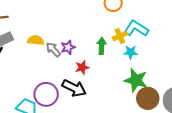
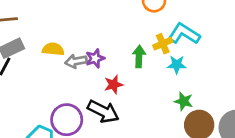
gray arrow: (53, 49) -> (76, 61), turned -56
green star: (136, 80) -> (184, 101), size x0.6

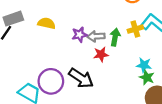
gray arrow: (76, 61) -> (96, 36), moved
cyan star: (177, 65) -> (144, 65), moved
red star: (114, 84) -> (101, 54), moved

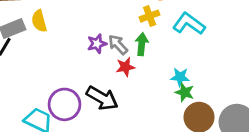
yellow semicircle: (47, 23) -> (39, 21), moved, turned -114
yellow cross: (135, 29) -> (150, 16), moved
gray arrow: (96, 36) -> (118, 45), turned 54

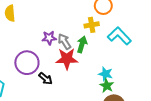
red star: (125, 67) -> (67, 59), size x1.5
black arrow: (102, 98) -> (45, 78), size x0.6
purple circle: (65, 104) -> (27, 63), moved

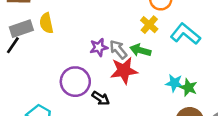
yellow cross: (92, 25) -> (149, 25), turned -32
green arrow: (82, 44) -> (140, 50), turned -84
green star: (107, 86) -> (188, 87), moved

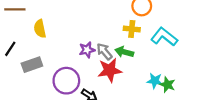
yellow cross: (149, 25) -> (132, 29), turned -35
gray rectangle: (21, 29) -> (32, 65), moved

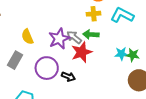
yellow semicircle: (40, 29) -> (27, 37), moved
purple star: (87, 50) -> (59, 39), size x1.5
gray rectangle: (32, 65) -> (15, 60), turned -30

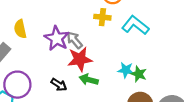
green arrow: (91, 34) -> (89, 80), moved
purple star: (59, 39) -> (57, 38), turned -30
purple circle: (47, 68) -> (17, 85), moved

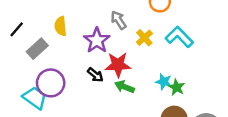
yellow cross: (102, 17) -> (144, 38), moved, turned 35
gray arrow: (74, 40) -> (119, 20), moved
black arrow: (59, 85) -> (95, 75), moved

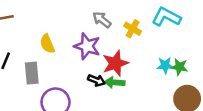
gray rectangle: (37, 49) -> (32, 73), turned -35
green arrow: (124, 87) -> (115, 82), moved

